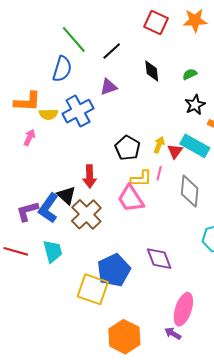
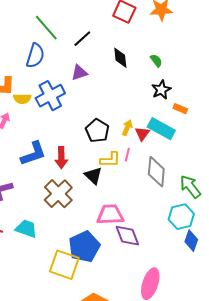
green semicircle: (190, 74) -> (156, 61), turned 80
black triangle: (66, 195) -> (93, 176), moved
pink trapezoid: (131, 199) -> (110, 215), moved, turned 120
blue L-shape: (48, 208) -> (33, 154), moved, turned -144
cyan trapezoid: (53, 251) -> (26, 229), turned -55

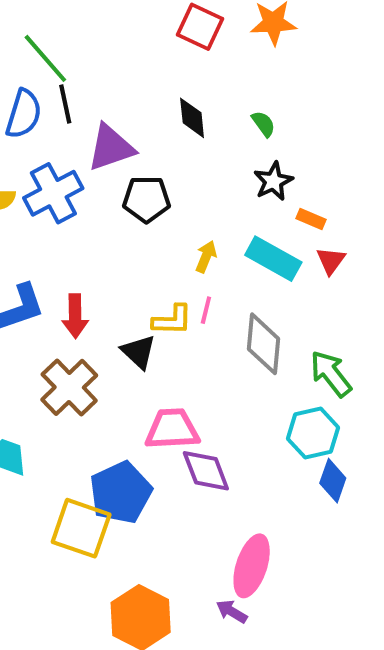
black line: (82, 39) -> (65, 104), moved, turned -60
purple triangle: (79, 73) -> (111, 148), size x1.5
black pentagon: (97, 131) -> (146, 199), moved, turned -30
red triangle: (142, 134) -> (331, 261), moved

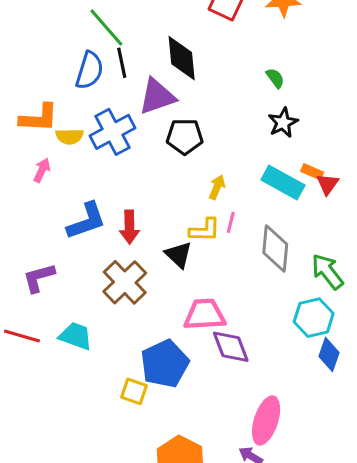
black diamond: (192, 118) -> (182, 58), moved, size x1.4
orange rectangle: (311, 219) -> (312, 172), moved
yellow arrow: (206, 257) -> (217, 187), moved
yellow square: (81, 528) -> (134, 391), size x0.6

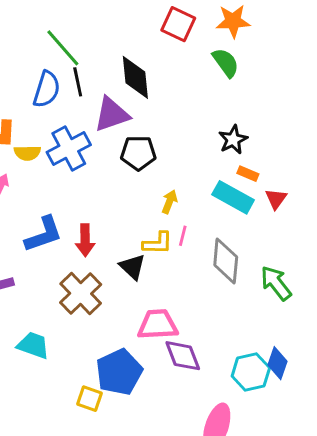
green semicircle: (275, 78) -> (226, 63), moved, size x1.5
orange rectangle: (312, 172) -> (248, 174), moved
cyan hexagon: (314, 318) -> (251, 372), moved

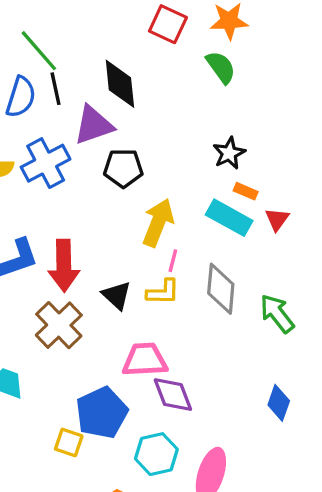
yellow arrow: (169, 202) -> (158, 223), size x1.8
red arrow: (85, 240) -> (64, 266), size x1.4
yellow L-shape: (158, 243) -> (163, 292), moved
cyan hexagon: (251, 372) -> (156, 454), moved

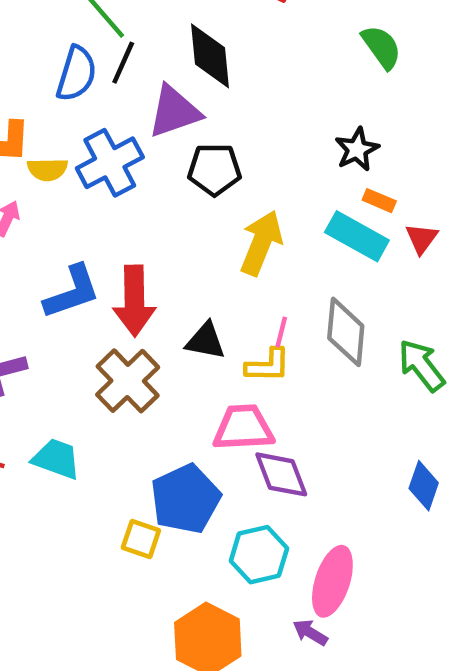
green semicircle: (221, 67) -> (381, 47), moved
black line: (56, 89) -> (123, 63), turned 36
pink line: (173, 261) -> (281, 332), moved
yellow L-shape: (163, 292) -> (268, 365), moved
black triangle: (117, 295) -> (206, 341), turned -32

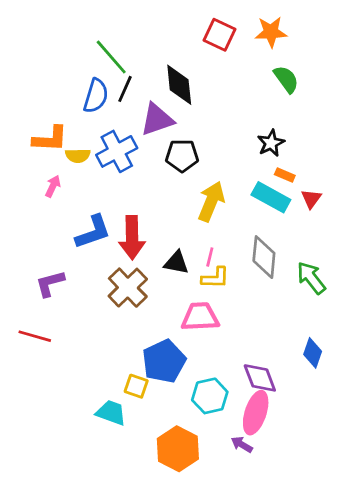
pink line: (281, 332) -> (210, 257), moved
cyan trapezoid: (56, 459) -> (111, 413), moved
purple diamond: (281, 474) -> (260, 378), moved

